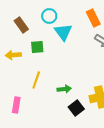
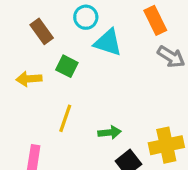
cyan triangle: (63, 32) -> (108, 42), turned -36
green square: (37, 47) -> (67, 66), turned 32

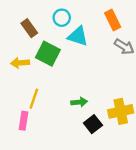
green square: (67, 66) -> (48, 54), size x1.5
yellow line: (65, 118) -> (34, 99), moved

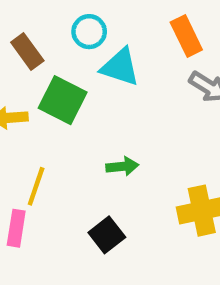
green arrow: (79, 102) -> (122, 166), moved
black square: (93, 124) -> (107, 235), moved

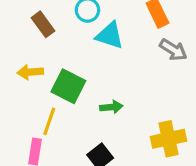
green square: (63, 100) -> (68, 86), moved

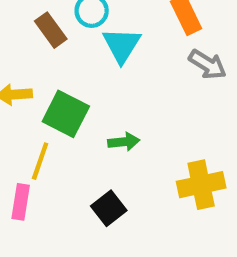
brown rectangle: (43, 24) -> (51, 30), moved
cyan triangle: (110, 35) -> (122, 45), turned 44

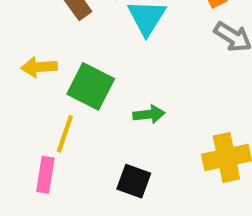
black square: (109, 208) -> (134, 181), turned -32

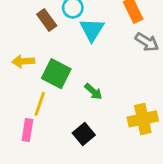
green arrow: (149, 114) -> (93, 91), turned 48
black square: (134, 181) -> (84, 134), turned 30

